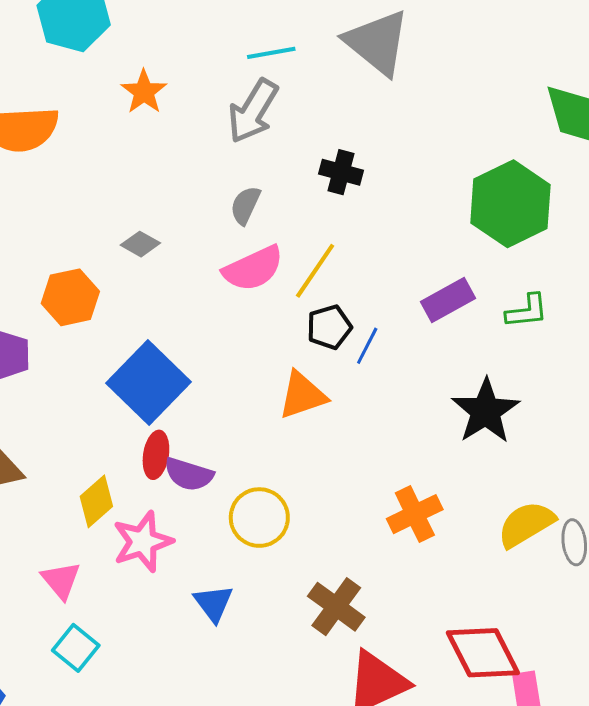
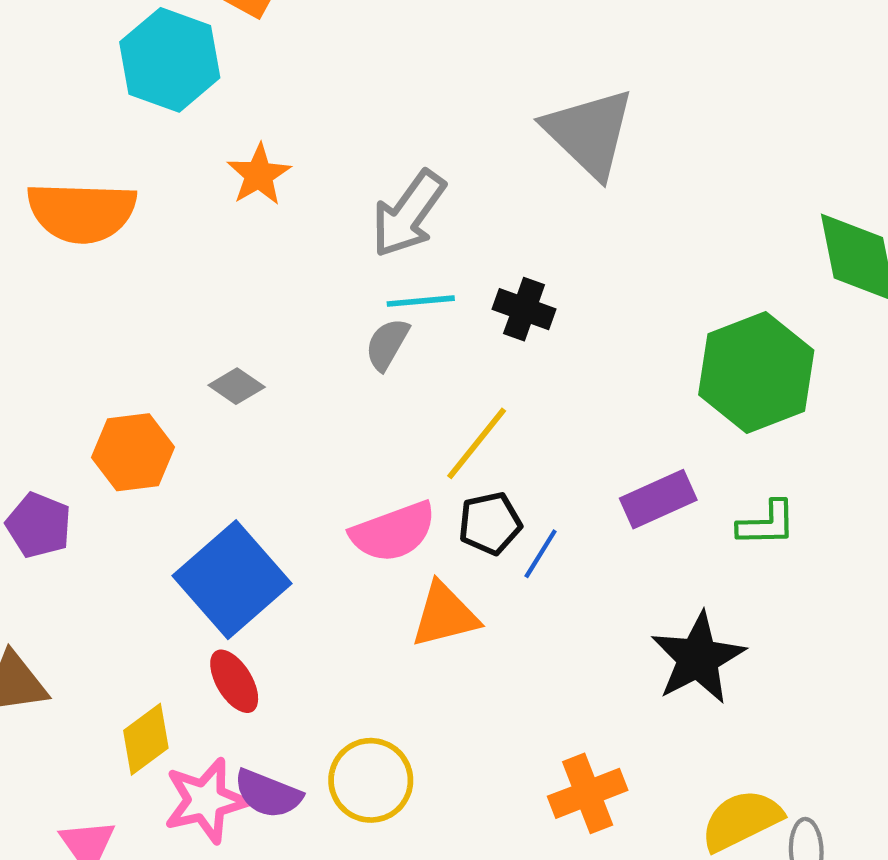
cyan line: (271, 53) -> (421, 301), moved
pink semicircle: (253, 268) -> (393, 532), moved
red ellipse: (156, 455) -> (234, 681), turned -45
purple semicircle: (189, 474) -> (268, 794), moved

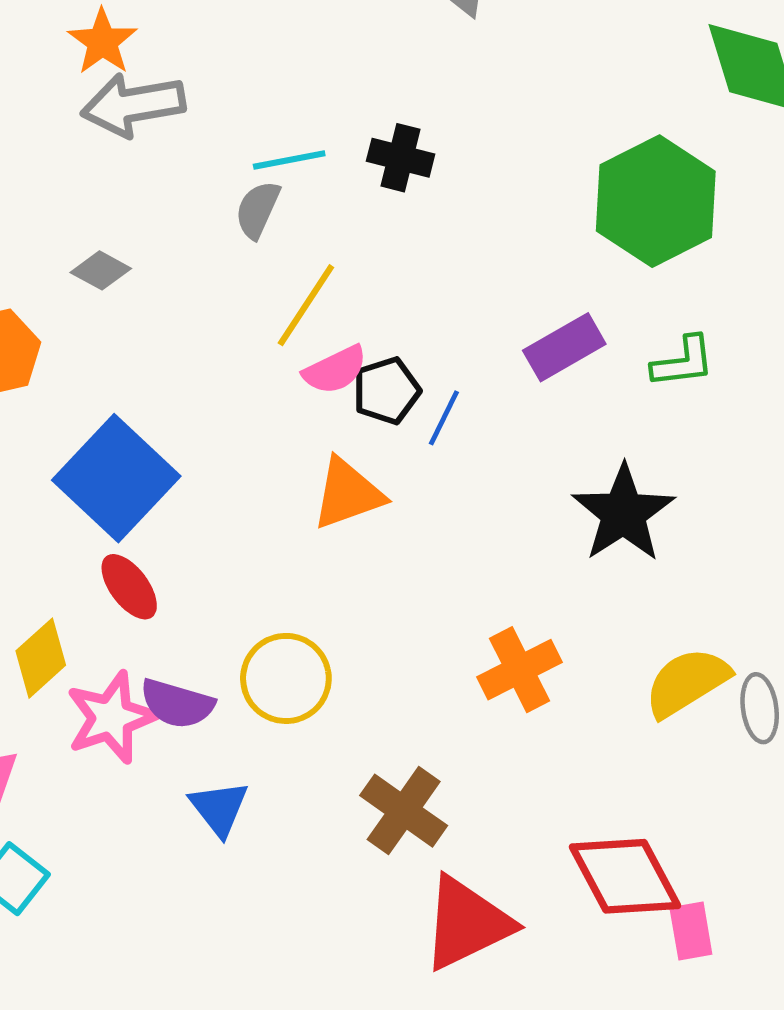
gray arrow: (408, 214) -> (133, 105), moved, turned 50
yellow line: (477, 443) -> (306, 305), moved
pink semicircle: (393, 532) -> (335, 370), moved, size x0.7

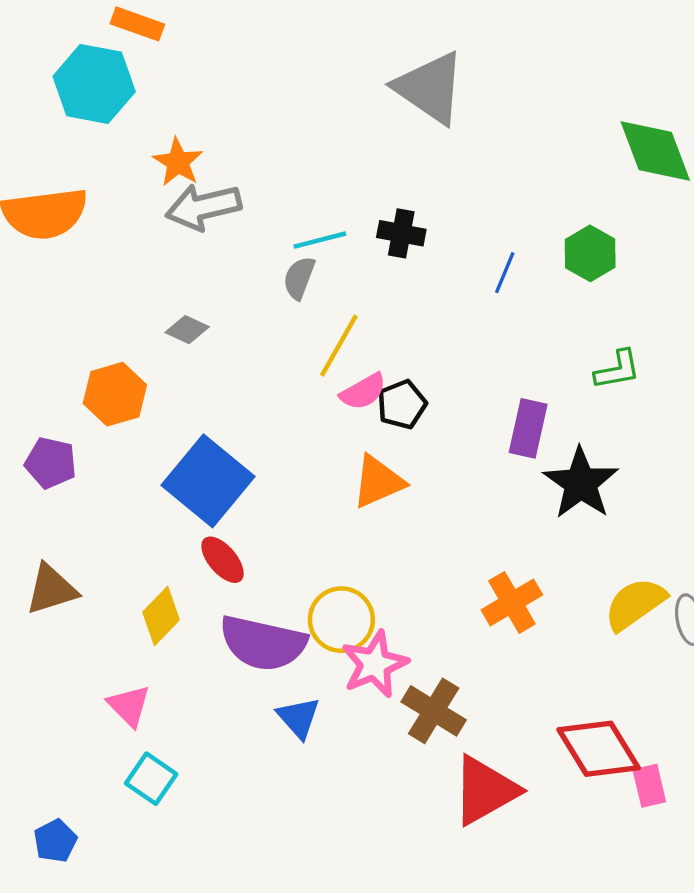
green hexagon: (656, 201) -> (590, 253), size x0.6
purple rectangle: (564, 347) -> (528, 428), moved, turned -44
blue line: (444, 418) -> (505, 273), moved
purple semicircle: (177, 704) -> (263, 643), size x1.6
pink star: (111, 718) -> (375, 664), moved

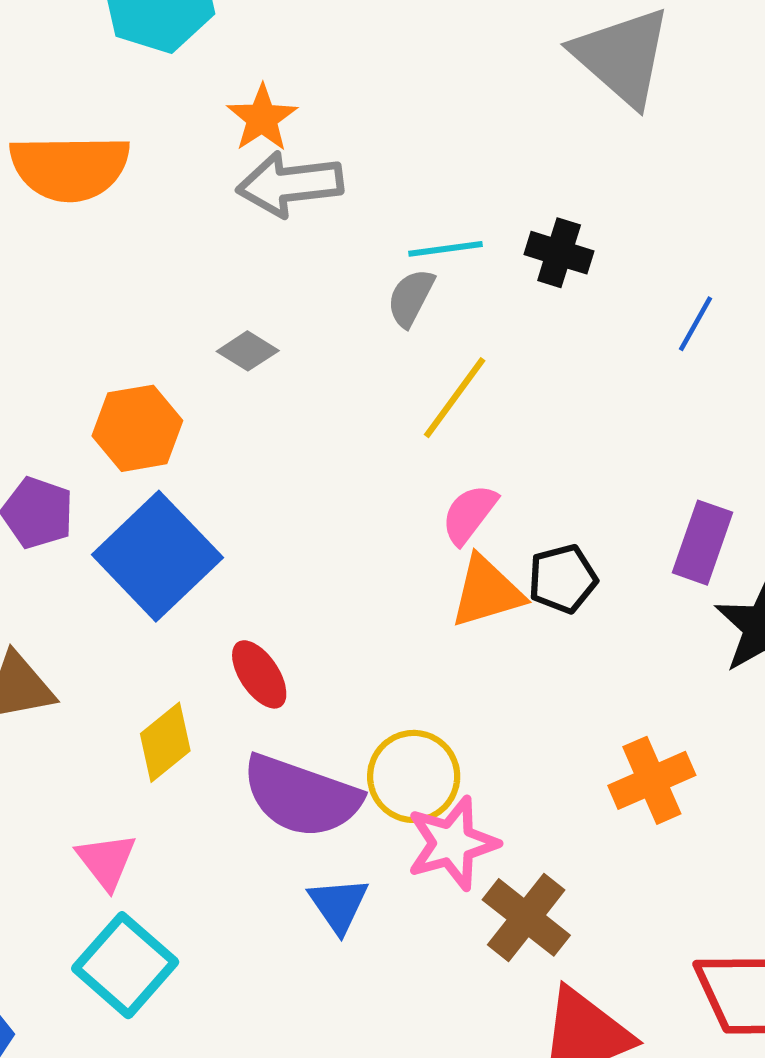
pink semicircle: (363, 392) -> (469, 514), moved, turned 150
black pentagon: (402, 405) -> (563, 579), moved
blue square: (208, 481) -> (157, 556), moved
cyan square: (151, 779) -> (125, 965), size x1.4

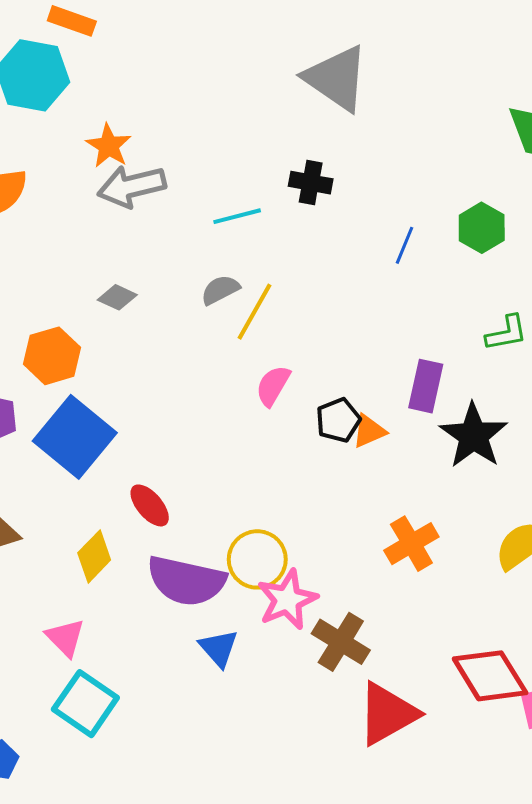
black cross: (559, 253) -> (311, 183), moved
gray semicircle: (411, 298) -> (220, 290), moved, turned 42
orange triangle: (487, 592) -> (369, 431), moved, size x0.7

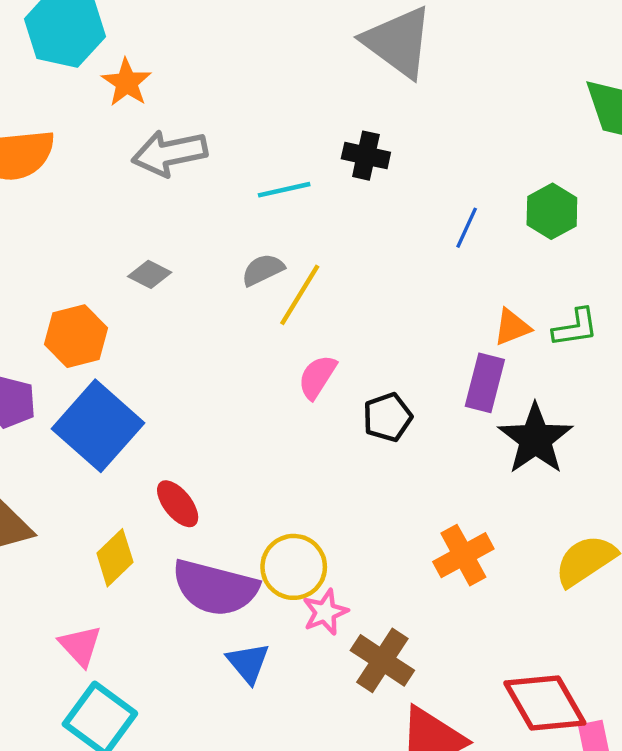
orange star: (109, 146) -> (127, 83), moved
orange triangle: (369, 431) -> (512, 327), moved
pink star: (287, 600) -> (325, 612), size x0.7

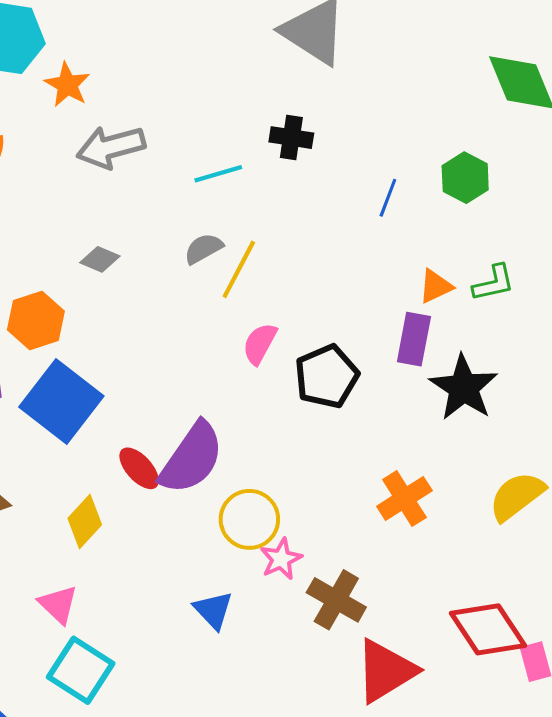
black pentagon: (388, 417) -> (327, 376), size x1.4
purple semicircle: (215, 588) -> (192, 458), moved, turned -66

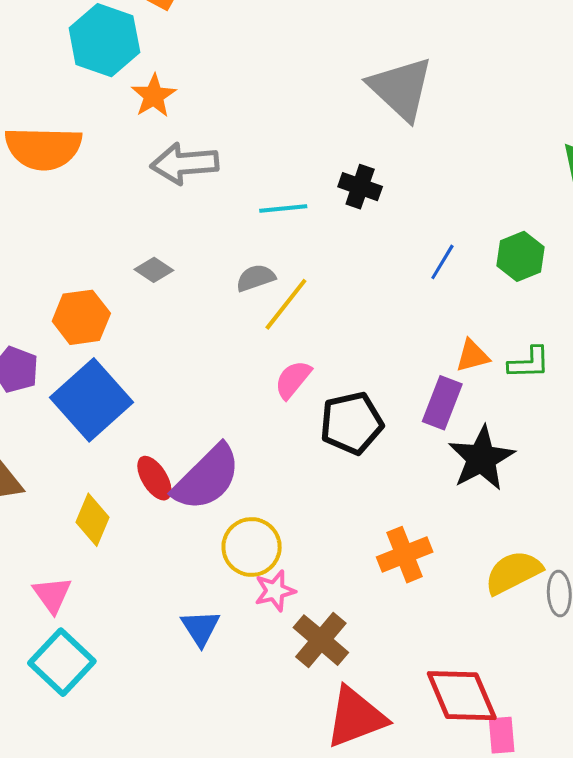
yellow diamond: (85, 522) -> (93, 520), turned -30

